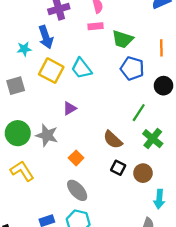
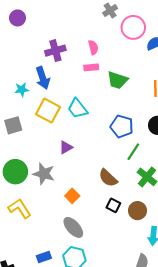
blue pentagon: (132, 68) -> (122, 126), moved

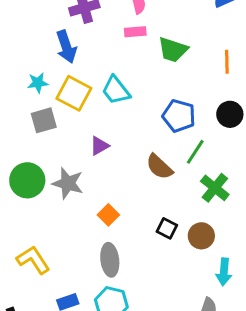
cyan star: (22, 90) -> (38, 83), moved
gray square: (13, 125) -> (44, 120), moved
brown semicircle: (108, 178) -> (159, 167), moved
yellow L-shape: (20, 208) -> (33, 260), moved
gray ellipse: (73, 227) -> (110, 260), turned 35

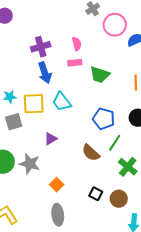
blue arrow: (66, 47) -> (45, 73), moved
yellow square: (74, 93) -> (34, 104), turned -30

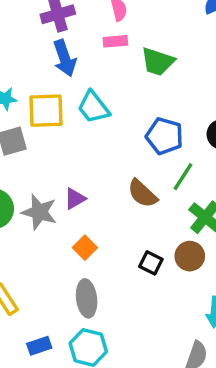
purple triangle: (51, 139) -> (75, 199), moved
brown circle: (119, 199) -> (190, 256), moved

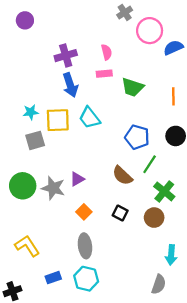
black square: (151, 263) -> (120, 213), moved

